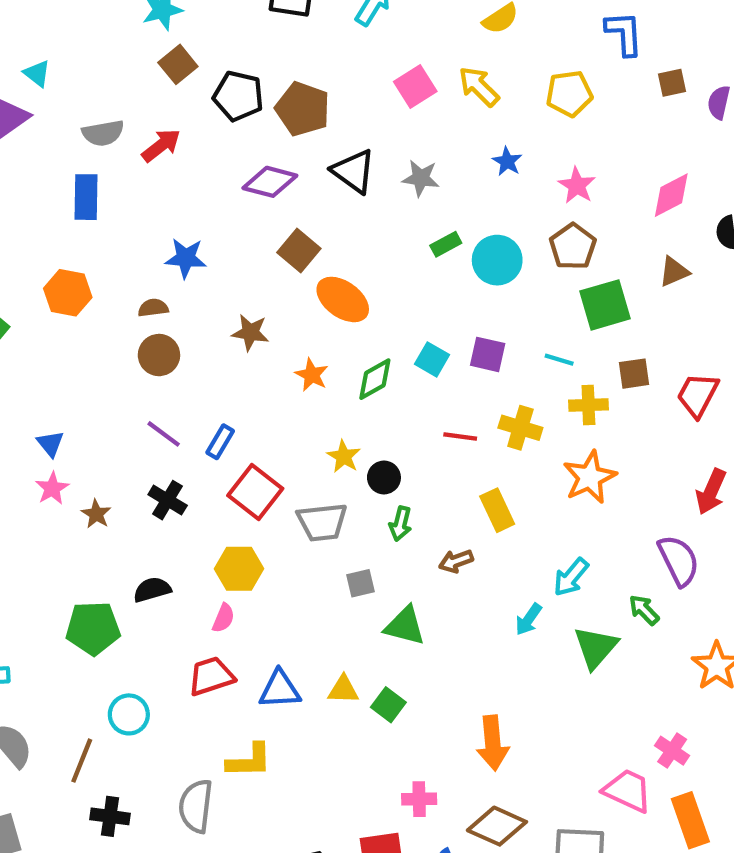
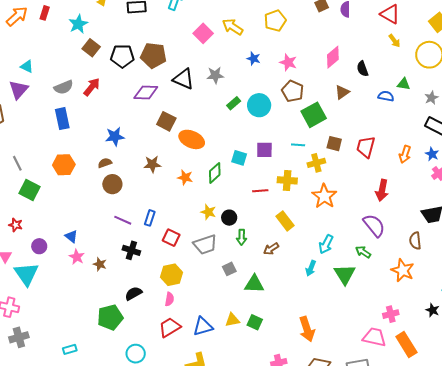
brown square: (634, 374) -> (334, 144), turned 35
red square: (255, 492) -> (171, 238), size x0.7
pink cross: (672, 751) -> (391, 314), turned -35

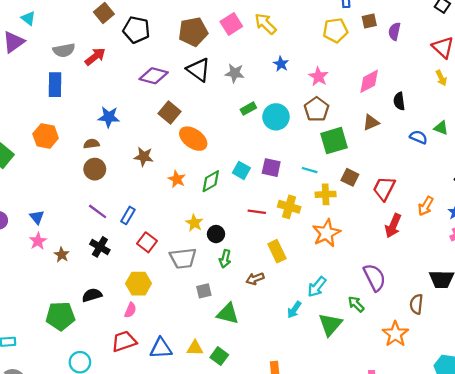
yellow pentagon: (275, 21) -> (335, 30), moved
brown pentagon: (153, 55) -> (193, 32), moved, turned -30
red arrow: (382, 190) -> (393, 226), moved

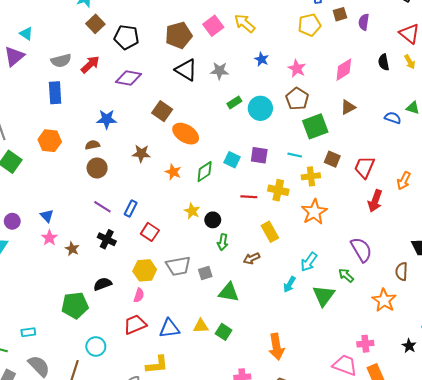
purple diamond: (154, 76) -> (129, 78), moved
black semicircle: (399, 101) -> (384, 62), moved
gray trapezoid: (183, 258) -> (178, 266), moved

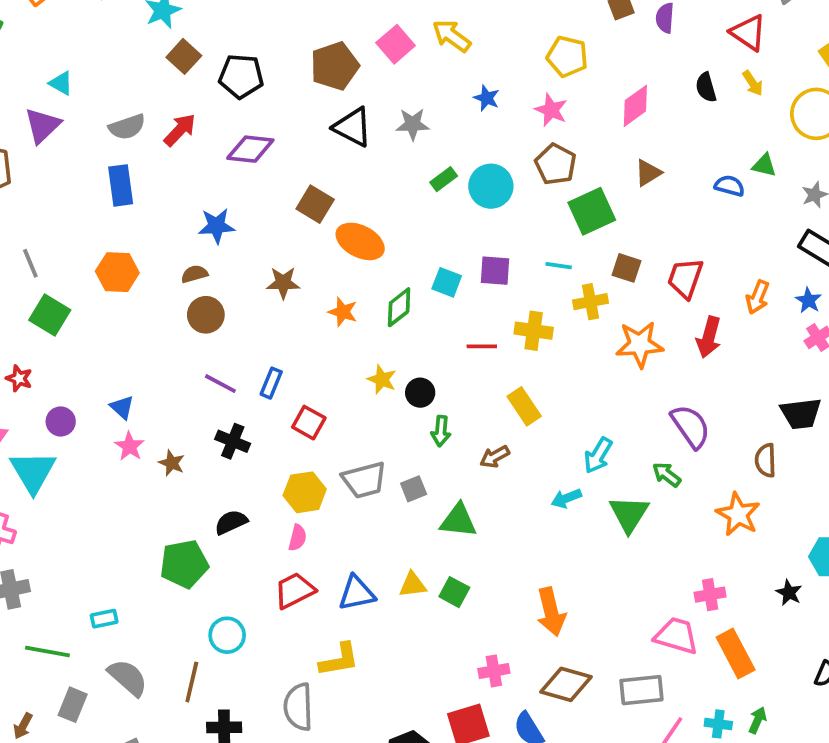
yellow pentagon: (309, 25) -> (567, 57), moved, turned 30
orange star: (314, 212) -> (640, 344), moved, turned 30
cyan arrow: (289, 284) -> (566, 498), turned 42

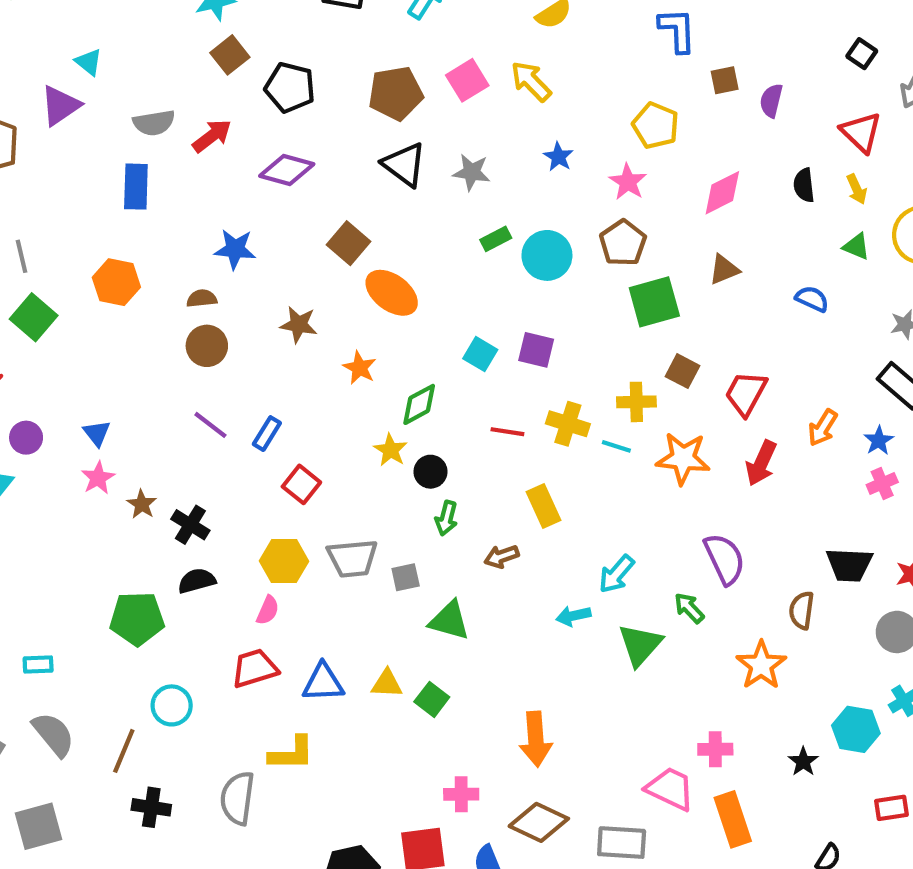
green triangle: (764, 165) -> (856, 247), moved
cyan line: (559, 266) -> (616, 446), moved
green diamond: (399, 307) -> (419, 404), moved
black cross: (233, 441) -> (190, 525), moved

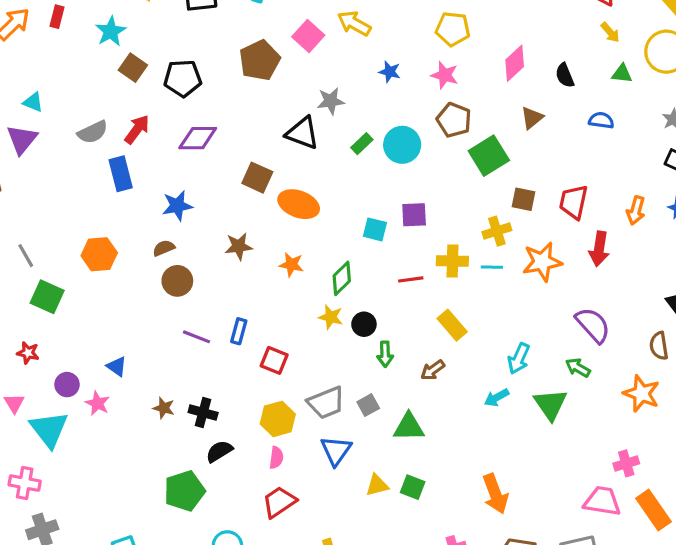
black triangle: (404, 164) -> (302, 133), moved
black semicircle: (804, 185) -> (565, 75), moved
blue rectangle: (136, 187) -> (121, 174), moved
pink star: (98, 478) -> (97, 403), moved
blue triangle: (323, 683) -> (336, 451), moved, turned -36

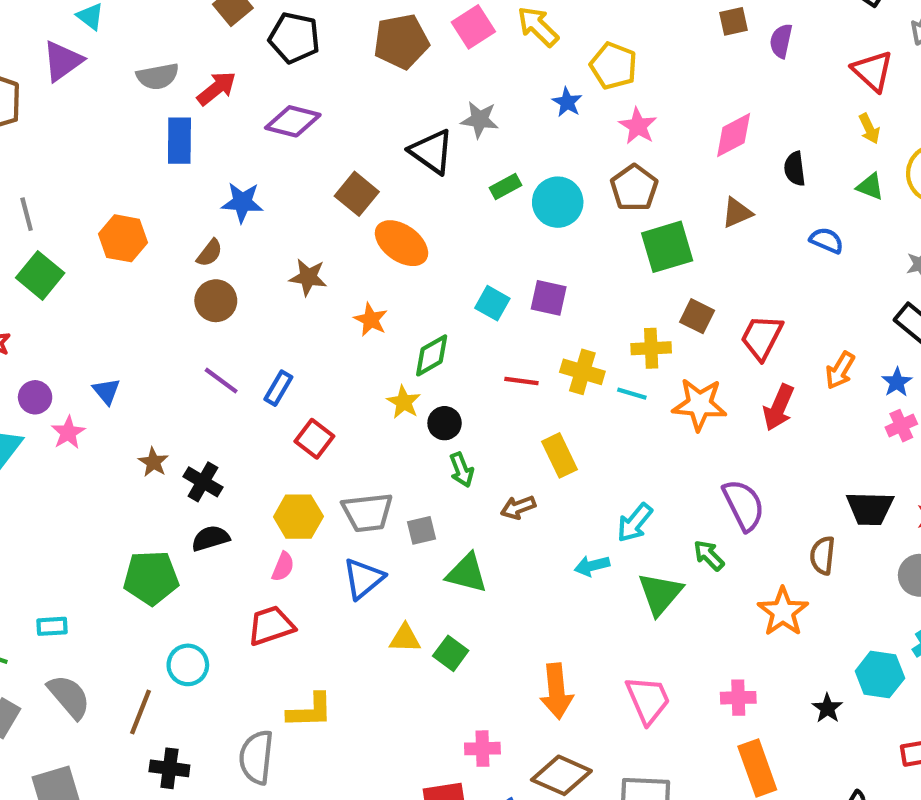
yellow pentagon: (453, 29) -> (613, 66), moved
brown semicircle: (164, 248) -> (210, 253), turned 135
green arrow: (385, 354) -> (462, 470), turned -35
pink trapezoid: (602, 501) -> (648, 700), moved, turned 42

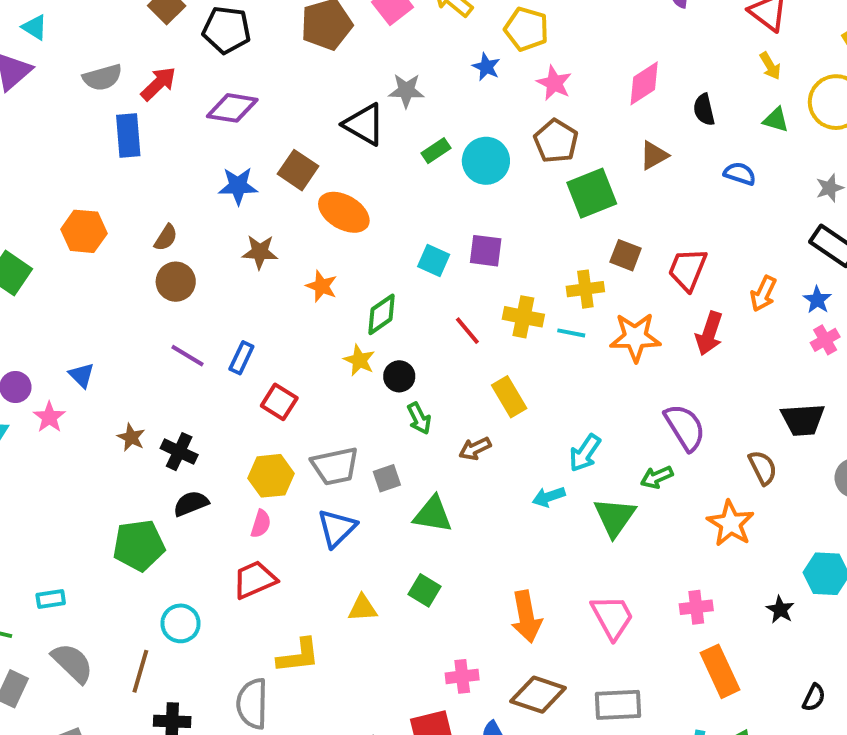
blue star: (242, 202) -> (238, 186), moved
red line: (521, 381) -> (467, 331), turned 48
green arrow: (709, 555) -> (657, 477), turned -64
brown semicircle: (823, 555) -> (763, 468), turned 152
yellow triangle: (405, 638) -> (362, 608), moved

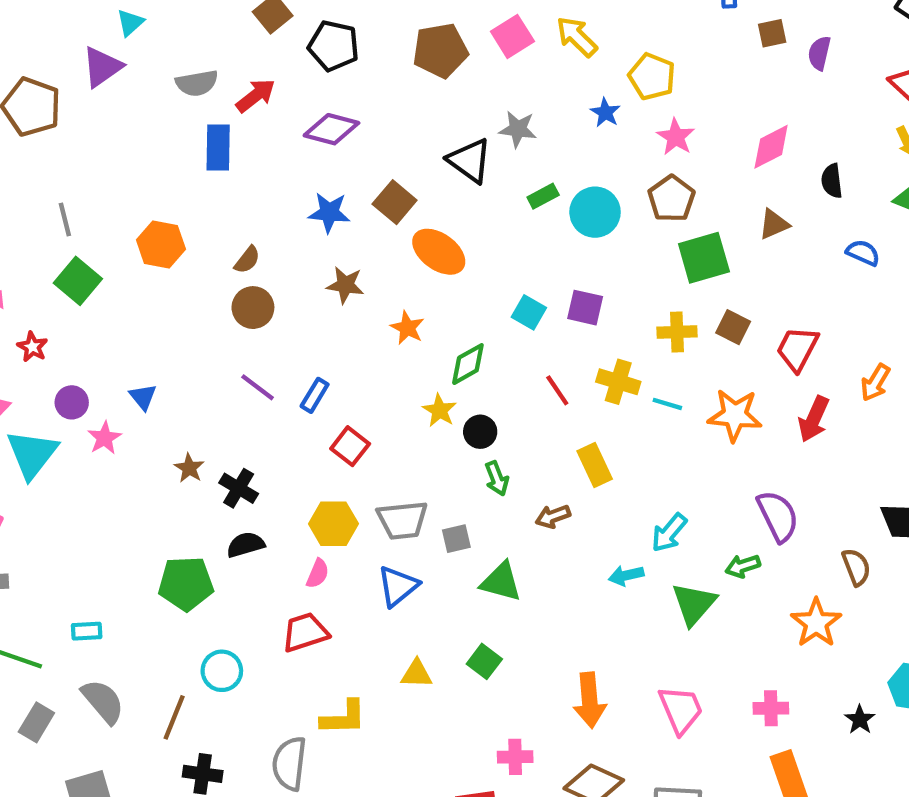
cyan triangle: (35, 27) -> (130, 23), turned 40
yellow cross: (585, 289) -> (677, 332), moved

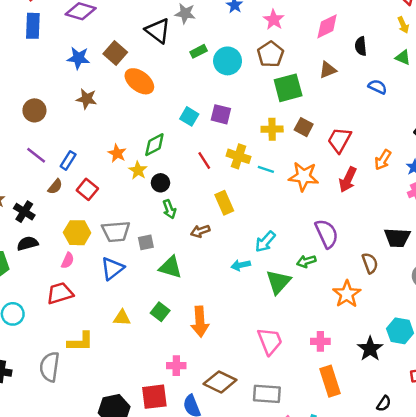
blue rectangle: (218, 147) -> (33, 26), moved
brown semicircle: (247, 260) -> (55, 187), moved
orange star: (407, 328) -> (117, 153), moved
orange arrow: (590, 700) -> (200, 322), moved
black star: (860, 720) -> (370, 349), size x1.5

